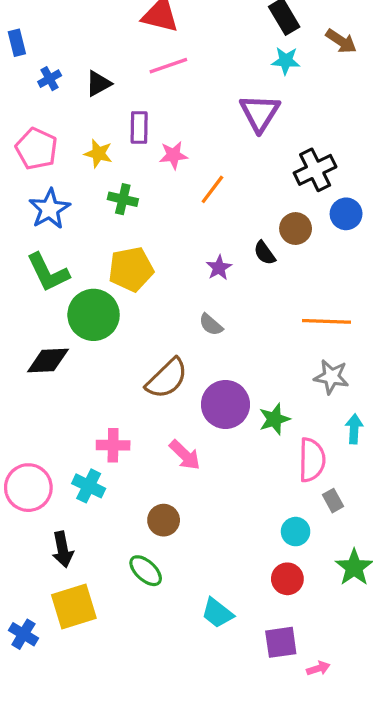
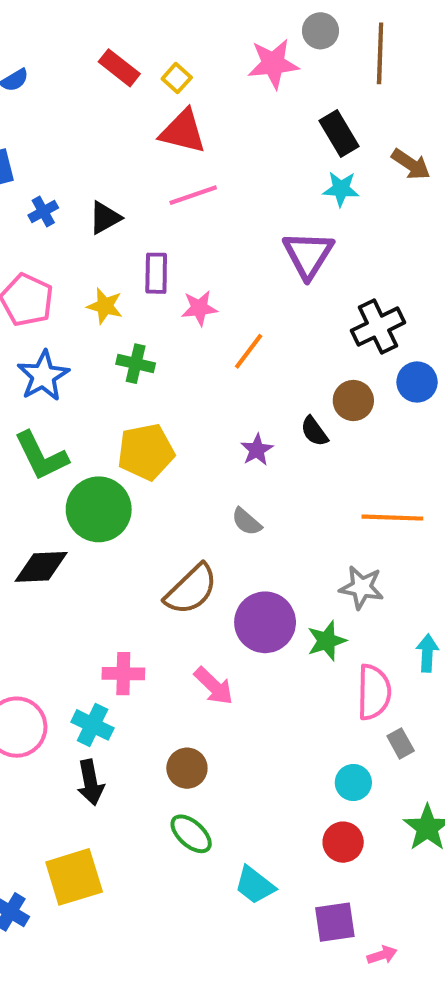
gray star: (331, 377) -> (362, 587), moved
black arrow: (63, 549) -> (90, 783), moved
green ellipse: (146, 571) -> (191, 834), moved

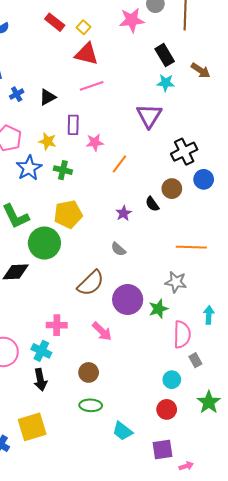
blue star: (43, 376) -> (29, 168), moved
green ellipse: (191, 834) -> (91, 405), turned -40

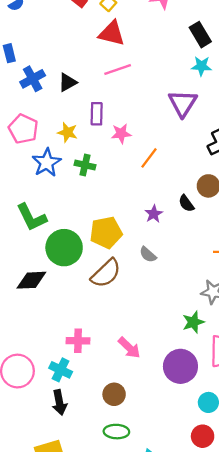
blue cross: (17, 94) -> (33, 79), size x1.5
yellow pentagon: (68, 214) -> (106, 232), moved
brown semicircle: (91, 283) -> (106, 273), moved
purple circle: (128, 300) -> (180, 366), moved

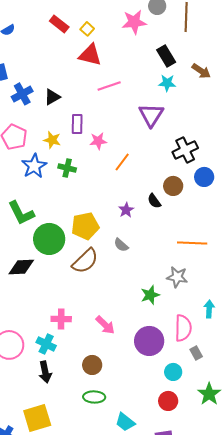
pink line: (118, 70) -> (109, 86), moved
green star: (193, 322) -> (150, 295), moved

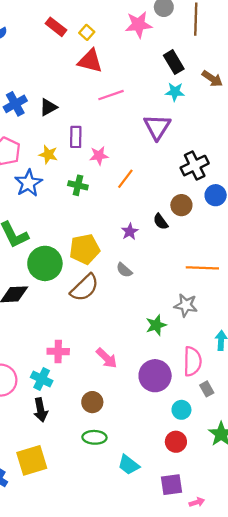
green cross: (67, 168) -> (78, 185), moved

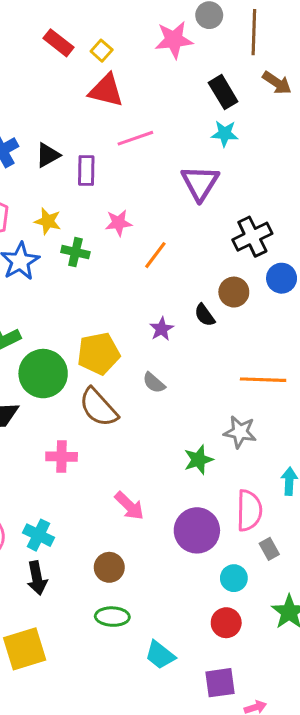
brown arrow: (212, 79) -> (277, 83), moved
purple rectangle: (76, 137) -> (86, 171), moved
green cross: (78, 185) -> (75, 252), moved
brown semicircle: (85, 288) -> (98, 407), turned 92
pink cross: (58, 351) -> (62, 457), moved

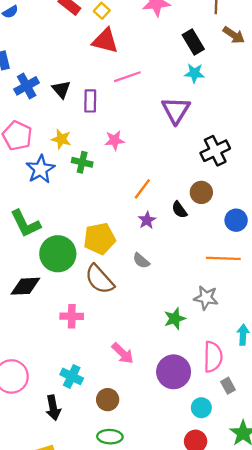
black triangle: (48, 155) -> (61, 89), turned -42
orange line: (155, 255) -> (142, 189), moved
blue circle: (282, 278) -> (236, 220), moved
cyan cross: (38, 535) -> (72, 376), moved

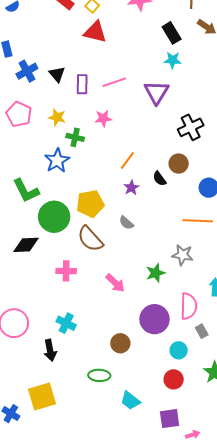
pink line: (127, 77) -> (114, 82), moved
blue star: (40, 169) -> (57, 161), moved
pink arrow: (123, 353) -> (115, 283), moved
brown circle: (108, 400) -> (120, 343), moved

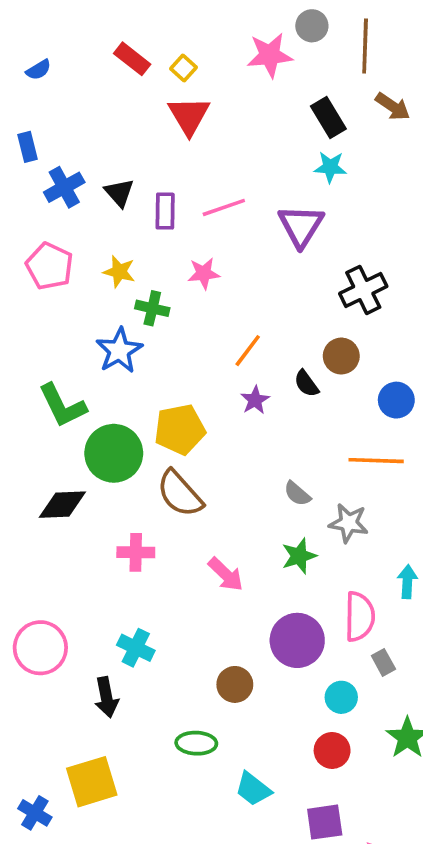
red triangle: (95, 32) -> (189, 116), turned 45
gray semicircle: (126, 223) -> (297, 494), moved

